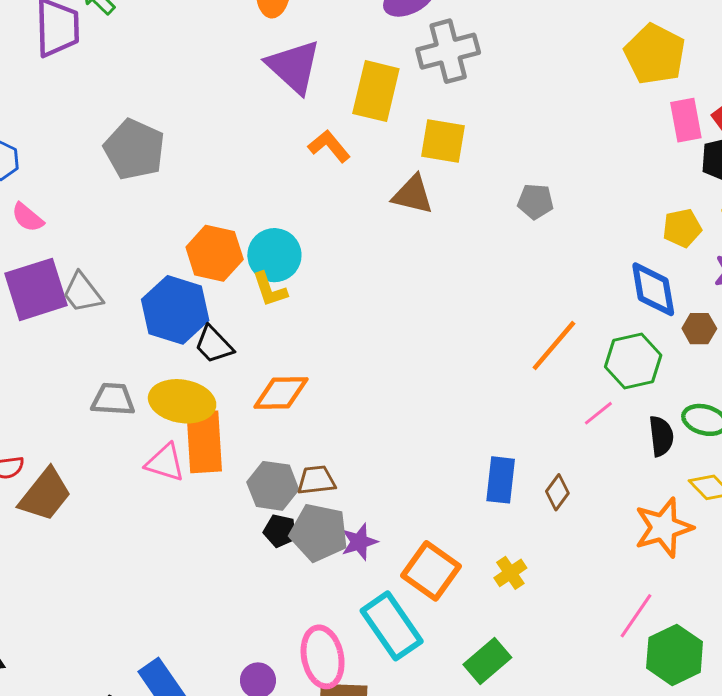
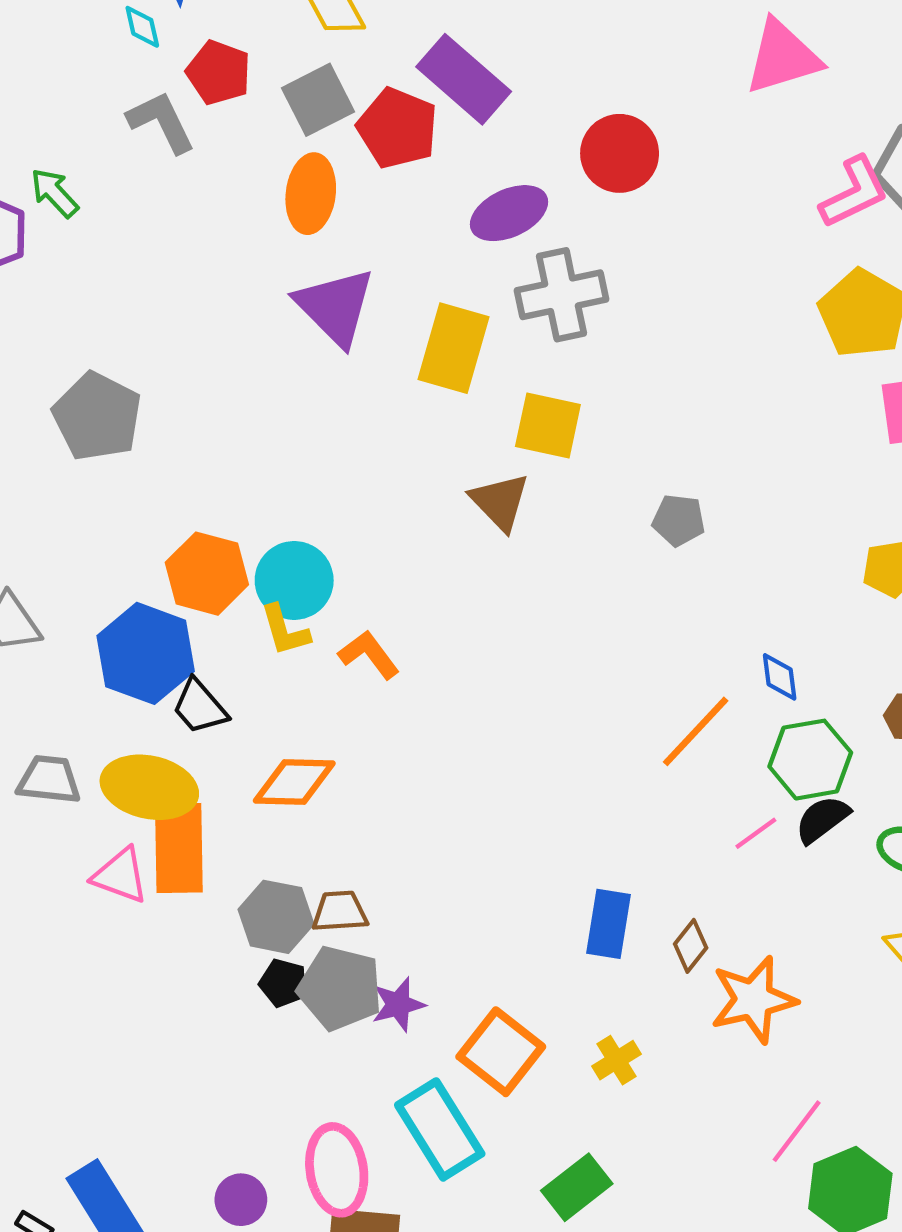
orange L-shape: (329, 146) -> (369, 655), moved
brown triangle: (413, 195) -> (500, 502), turned 30
blue diamond: (653, 289) -> (780, 677), moved, size x0.6
black semicircle: (661, 436) -> (822, 819), moved, turned -123
orange star: (663, 527) -> (753, 1000), moved

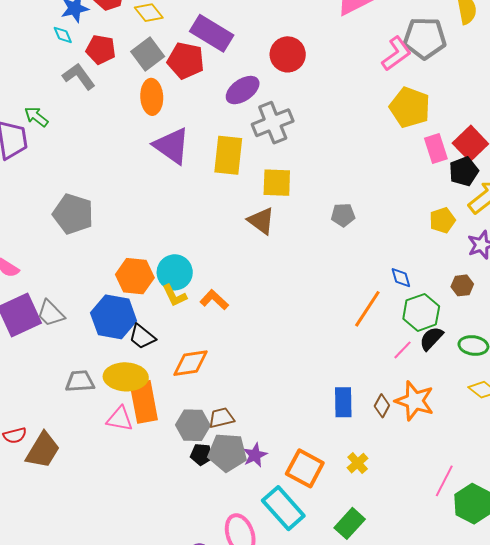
orange star: (753, 1000) -> (415, 401), moved, turned -30

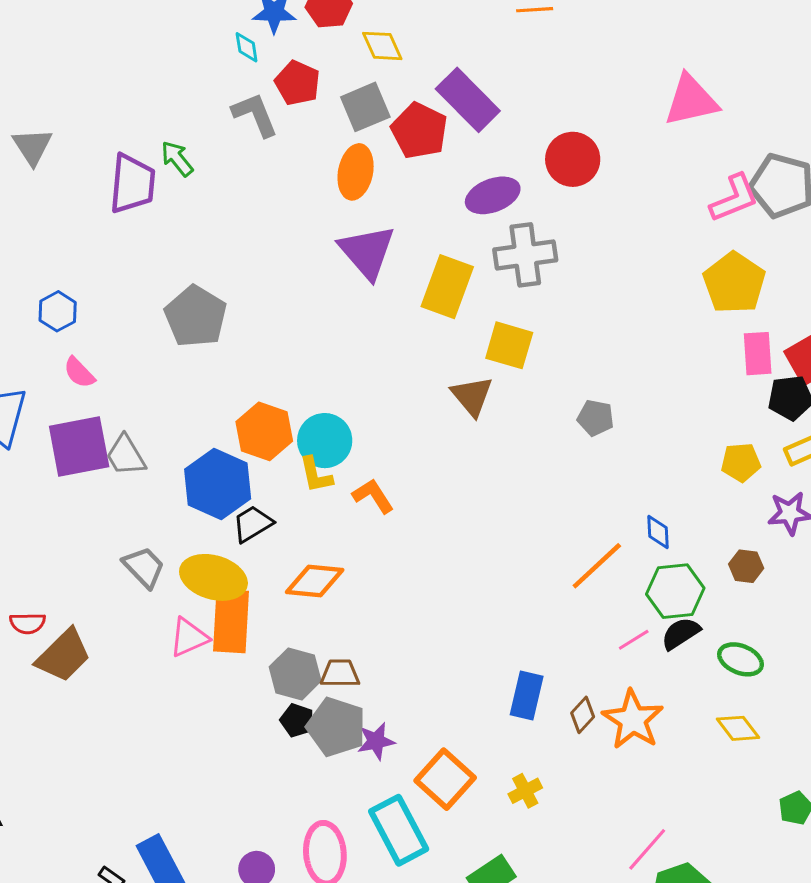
black trapezoid: (142, 337) -> (253, 524), turned 96
gray trapezoid: (80, 381) -> (144, 567), turned 36
pink triangle: (120, 419) -> (189, 637), turned -48

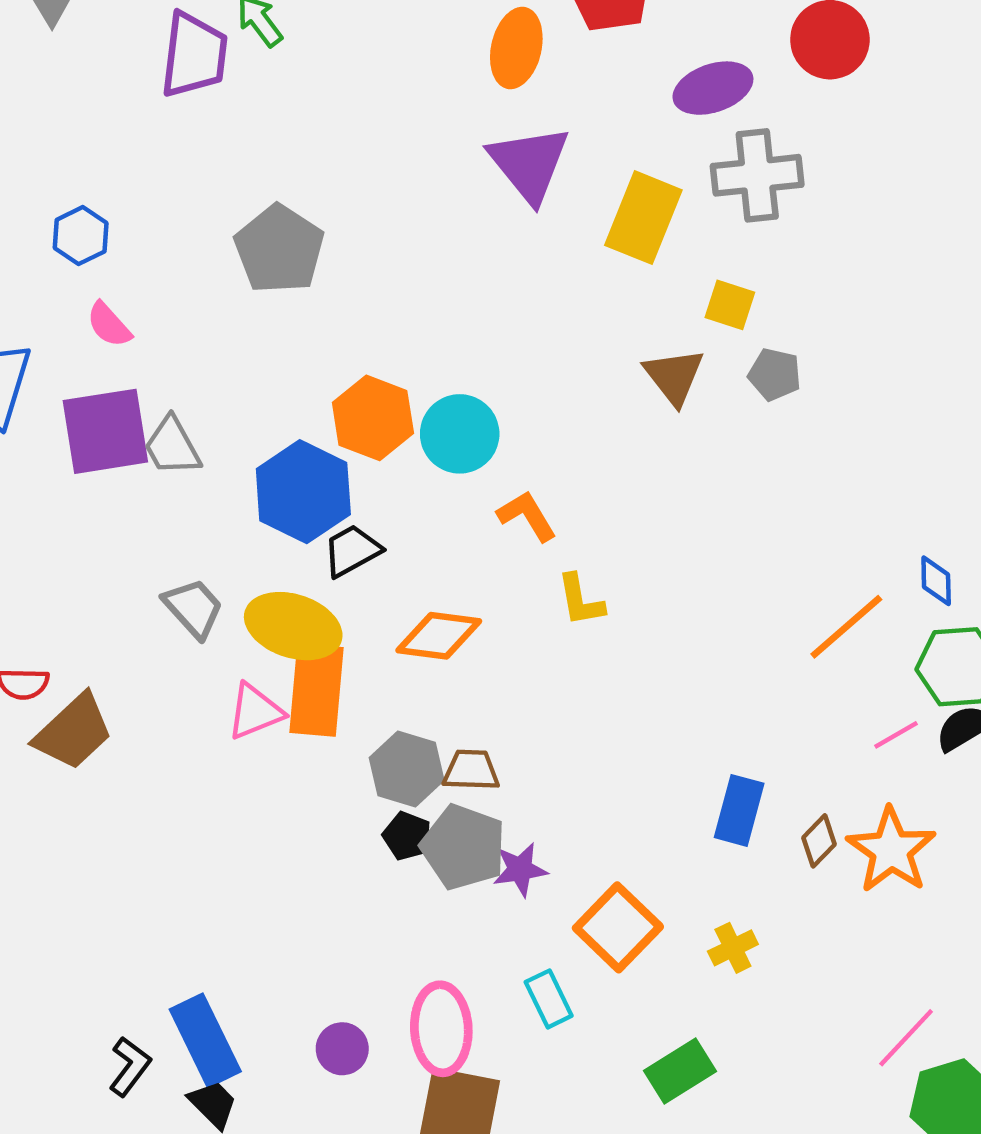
yellow square: (509, 345) -> (730, 305), size x0.7
gray pentagon: (595, 418) -> (775, 374), moved
yellow L-shape: (316, 475) -> (581, 600), moved
cyan rectangle: (399, 830) -> (549, 999), size x0.6

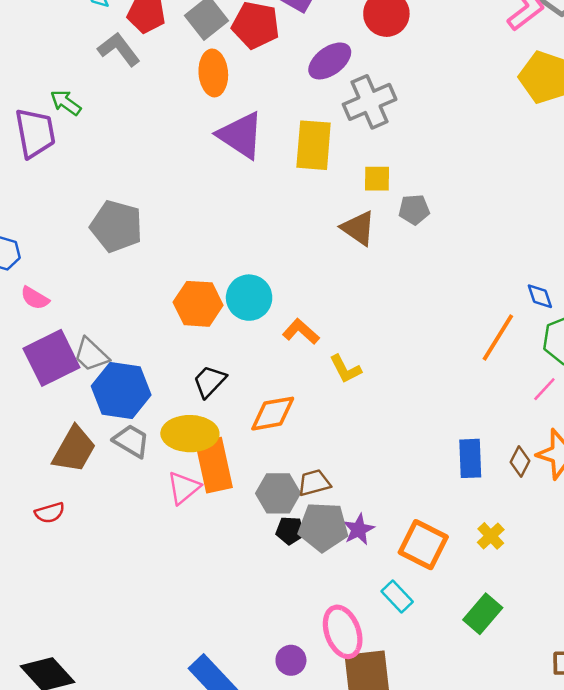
blue hexagon: (303, 492) -> (121, 390), moved
brown trapezoid: (73, 732) -> (74, 449), moved

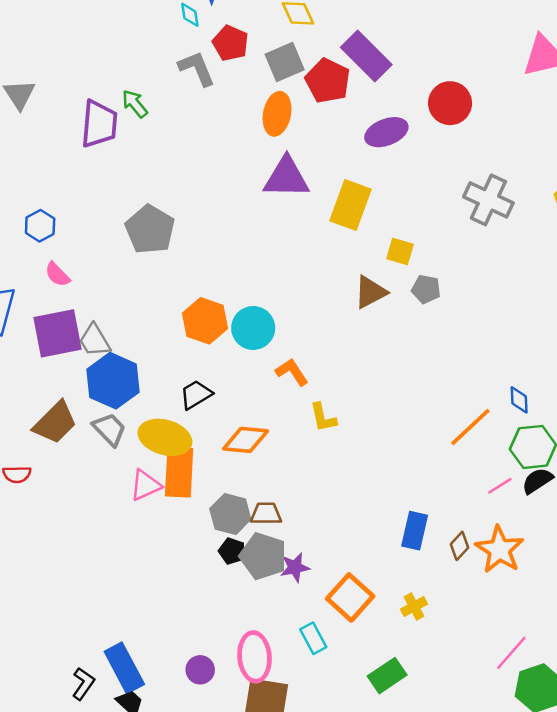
gray cross: (370, 102) -> (488, 200), moved, turned 33
purple triangle: (241, 135) -> (286, 178), turned -48
brown triangle: (358, 228) -> (370, 292), turned 42

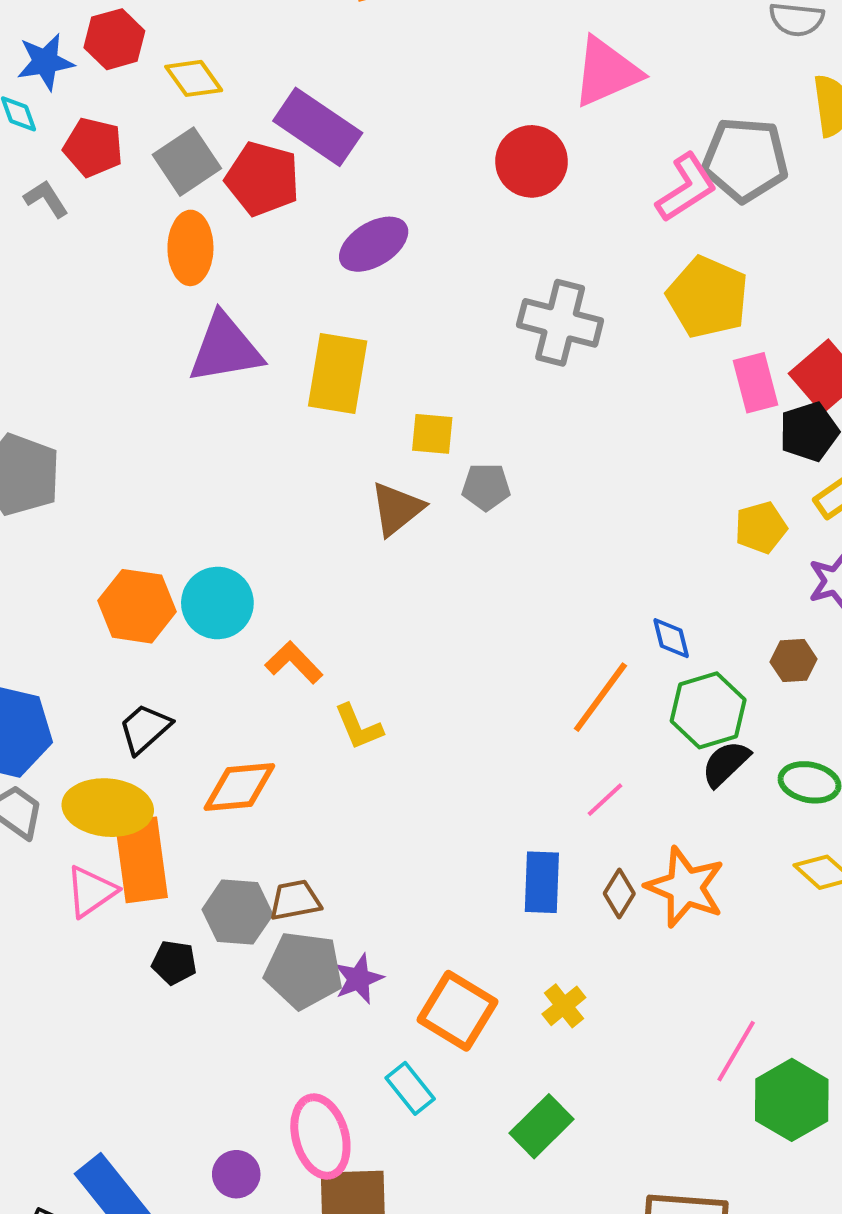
gray L-shape: (197, 68) -> (46, 199), size x0.7
red circle: (450, 103) -> (532, 161), moved
pink line: (500, 486) -> (605, 800), moved
black pentagon: (232, 551) -> (174, 963), moved

